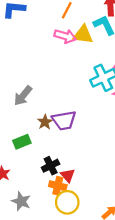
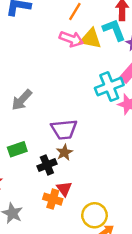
brown star: (45, 122) -> (64, 152), moved
black cross: (51, 166) -> (47, 165), moved
yellow circle: (67, 202) -> (94, 215), moved

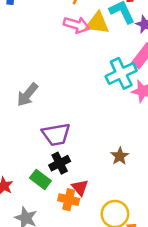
purple trapezoid: (64, 129) -> (56, 134), moved
green rectangle: (17, 149) -> (40, 179), moved, turned 60
brown star: (64, 152) -> (120, 156), moved

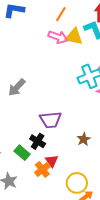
purple trapezoid: (56, 134) -> (50, 120), moved
black cross: (60, 163) -> (38, 141), turned -35
orange cross: (69, 200) -> (42, 169), turned 35

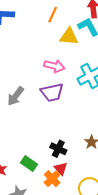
pink arrow: (58, 37) -> (54, 66), moved
purple trapezoid: (50, 120) -> (52, 92), moved
black cross: (38, 141) -> (58, 149), moved

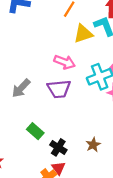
yellow triangle: (69, 37) -> (83, 34), turned -30
green rectangle: (29, 164) -> (35, 131), moved

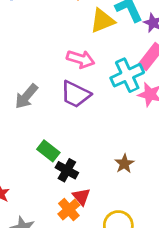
purple trapezoid: (59, 89) -> (76, 94), turned 35
black cross: (58, 147) -> (67, 170), moved

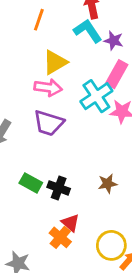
yellow triangle: (102, 21) -> (55, 62), moved
brown star: (124, 164) -> (108, 184), turned 30
black cross: (67, 170) -> (59, 188), moved

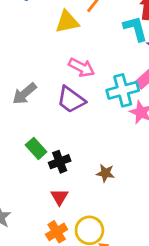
yellow triangle: (55, 62) -> (67, 22), moved
black cross: (59, 188) -> (60, 162), turned 30
orange cross: (60, 237) -> (57, 232), moved

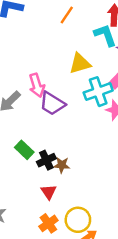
yellow triangle: (67, 22) -> (80, 63), moved
pink arrow: (82, 67) -> (37, 85), moved, turned 50
brown star: (105, 173) -> (62, 165), moved

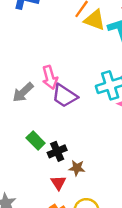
yellow triangle: (80, 63) -> (95, 20), moved, turned 35
brown star: (62, 165) -> (77, 168), moved

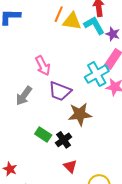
pink arrow: (50, 77) -> (43, 66), moved
brown star: (77, 168) -> (80, 114), moved, size x1.6

